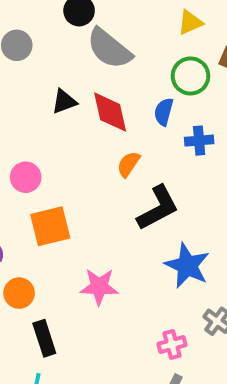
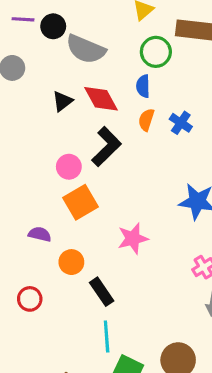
blue cross: (199, 141) -> (181, 123), moved, turned -35
orange semicircle: (128, 164) -> (146, 120), moved
pink circle: (26, 177) -> (69, 167), moved
black L-shape: (158, 208) -> (106, 147), moved

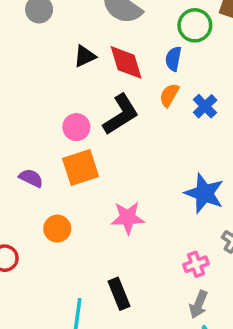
purple semicircle: (40, 234) -> (31, 178), moved
black rectangle: (102, 292) -> (119, 294), moved

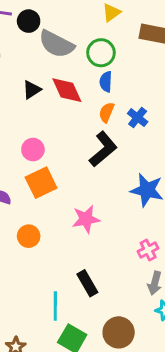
green circle: (195, 25) -> (101, 53), moved
black L-shape: (121, 114) -> (103, 149), moved

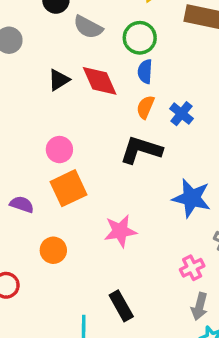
gray semicircle: (56, 44) -> (88, 27), size x0.7
black L-shape: (103, 149) -> (141, 150), turned -123

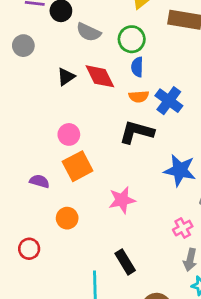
orange semicircle: (145, 107) -> (139, 97), turned -114
blue cross: (182, 114) -> (169, 101), size x1.4

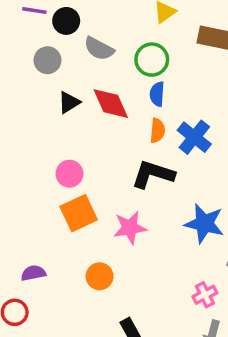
gray circle: (23, 46) -> (47, 60), moved
orange semicircle: (139, 97) -> (157, 131), turned -84
purple semicircle: (39, 181) -> (33, 273), moved, turned -30
pink star: (122, 200) -> (130, 228), moved
orange circle: (67, 218) -> (100, 276), moved

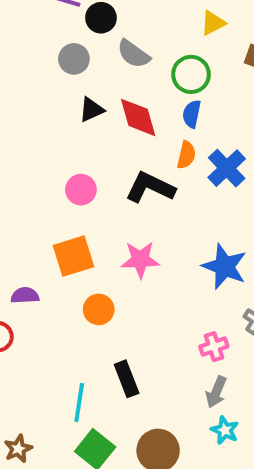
black L-shape: (153, 174) -> (150, 187), moved
orange square: (79, 213) -> (73, 256), moved

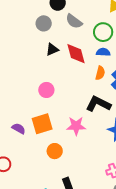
blue semicircle: (192, 114) -> (103, 52), turned 80
black L-shape: (150, 187) -> (98, 104), moved
purple semicircle: (25, 295) -> (19, 129), moved, turned 32

